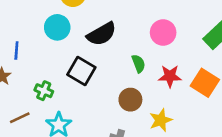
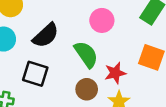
green semicircle: (138, 64) -> (86, 54), size x1.6
red star: (170, 76) -> (115, 73), moved

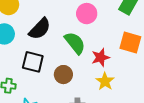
brown circle: (87, 89) -> (63, 75), moved

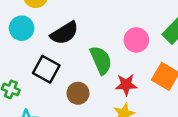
pink circle: (87, 14) -> (136, 40), moved

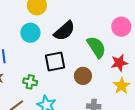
black square: (46, 69) -> (55, 61), turned -30

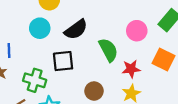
brown circle: (83, 76) -> (94, 91), moved
green cross: (30, 82) -> (35, 80), size x1.5

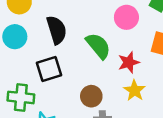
black semicircle: (76, 30) -> (57, 30), turned -60

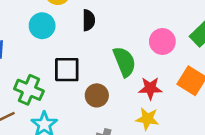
black semicircle: (57, 30) -> (89, 20), moved, size x0.7
yellow star: (135, 90) -> (147, 119), turned 30
brown circle: (91, 96) -> (97, 95), moved

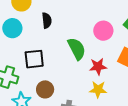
brown circle: (97, 95) -> (45, 89), moved

